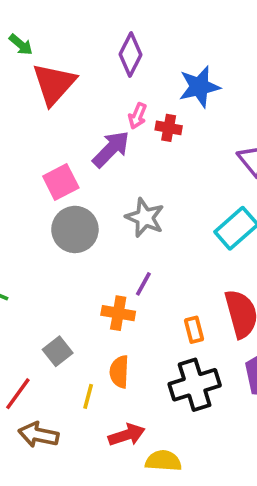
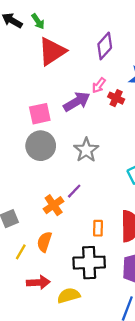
orange cross: (118, 313) -> (54, 205), turned 30
yellow semicircle: (163, 461) -> (69, 296), moved, turned -35

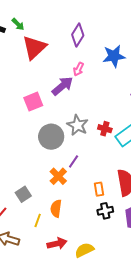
red cross: (116, 98) -> (105, 129), moved
gray circle: (41, 146) -> (51, 137), moved
black cross: (89, 263) -> (105, 211), moved, size x0.6

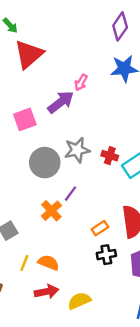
purple diamond: (78, 35) -> (120, 26), moved
gray star: (78, 125) -> (77, 150), turned 30
orange rectangle: (99, 189) -> (100, 228), turned 64
orange semicircle: (56, 208) -> (49, 263), moved, turned 102

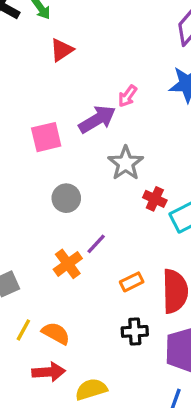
red triangle: (29, 54) -> (62, 50), size x0.6
gray star: (77, 150) -> (126, 163), moved, turned -30
gray circle: (45, 163) -> (66, 198), size x0.7
orange rectangle: (100, 228) -> (132, 282), moved

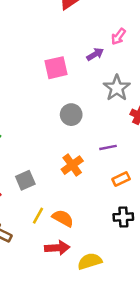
purple arrow: (97, 119) -> (95, 54), size x0.6
purple line: (96, 244) -> (108, 147), moved, turned 36

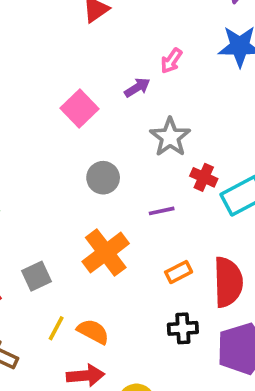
pink square: (56, 68) -> (79, 108), turned -30
purple line: (108, 147) -> (162, 211), moved
orange cross: (72, 165) -> (106, 253), size x1.4

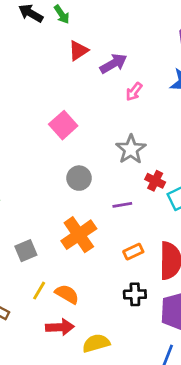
purple arrow: (137, 88) -> (114, 64), moved, size x1.4

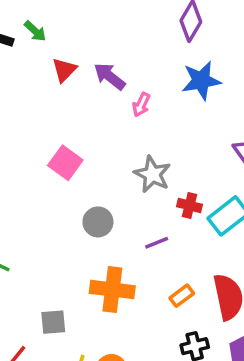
purple arrow: (114, 64) -> (110, 76), turned -100
orange cross: (79, 235) -> (112, 290), turned -36
gray square: (26, 251) -> (53, 322), turned 30

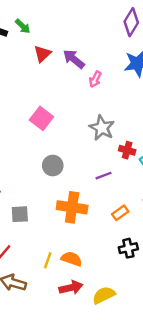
gray circle: (98, 222) -> (53, 166), moved
gray square: (53, 322) -> (20, 214), moved

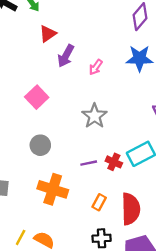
purple arrow: (74, 59) -> (66, 56), moved, turned -110
red cross: (127, 150) -> (114, 162), moved
orange rectangle: (120, 213) -> (99, 202), turned -35

